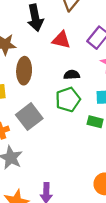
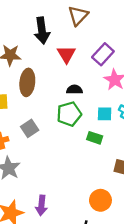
red triangle: (61, 40) -> (66, 54), turned 42
gray square: (29, 117) -> (30, 128), size x0.7

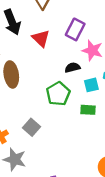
black semicircle: (74, 90) -> (72, 68), moved
gray square: (30, 128) -> (31, 127), moved

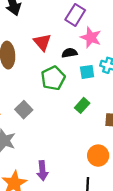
red triangle: (41, 38) -> (42, 42), moved
green rectangle: (88, 110) -> (82, 105), moved, turned -56

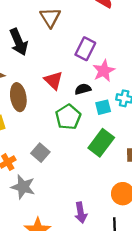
pink star: (91, 37) -> (104, 71), turned 30
green rectangle: (82, 105) -> (101, 143), size x1.6
purple arrow: (42, 171) -> (81, 213), moved

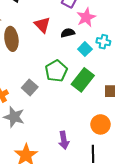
cyan square: (103, 107) -> (85, 49), turned -32
green pentagon: (68, 117) -> (56, 71), moved

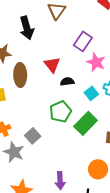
pink star: (86, 17) -> (96, 62), turned -30
black semicircle: (68, 33) -> (67, 82), moved
gray square: (30, 87) -> (33, 136), moved

